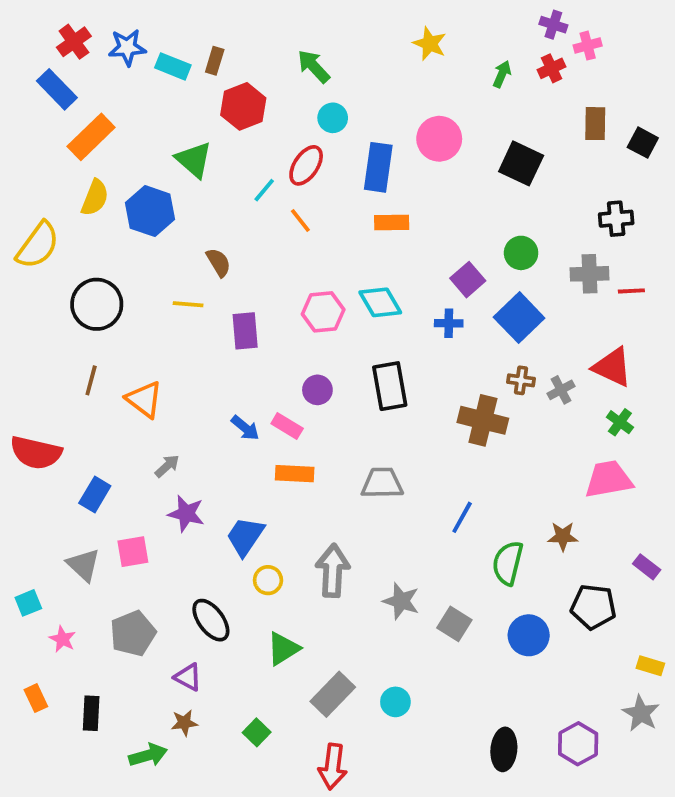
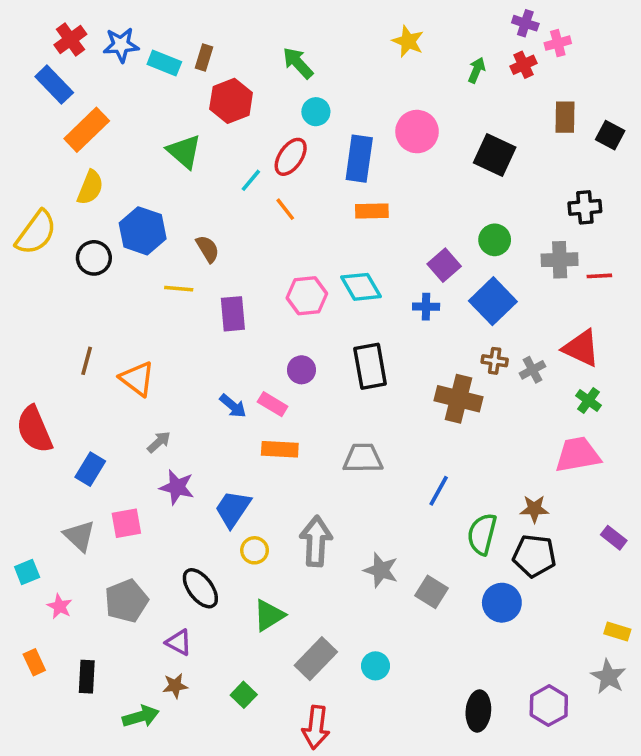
blue hexagon: (150, 211) -> (143, 231), moved
black circle: (97, 304) -> (94, 258), moved, size x0.7
red semicircle: (36, 453) -> (34, 429), turned 54
black pentagon: (593, 607) -> (534, 556), moved

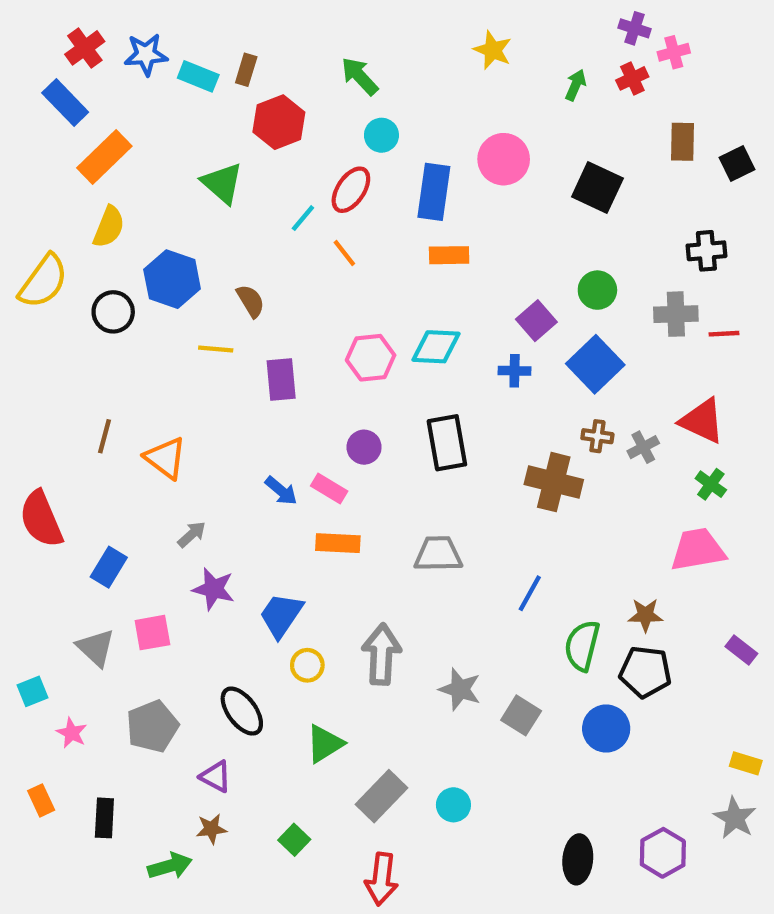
black square: (610, 135) -> (737, 164), turned 36
cyan diamond: (361, 287) -> (436, 347), turned -57

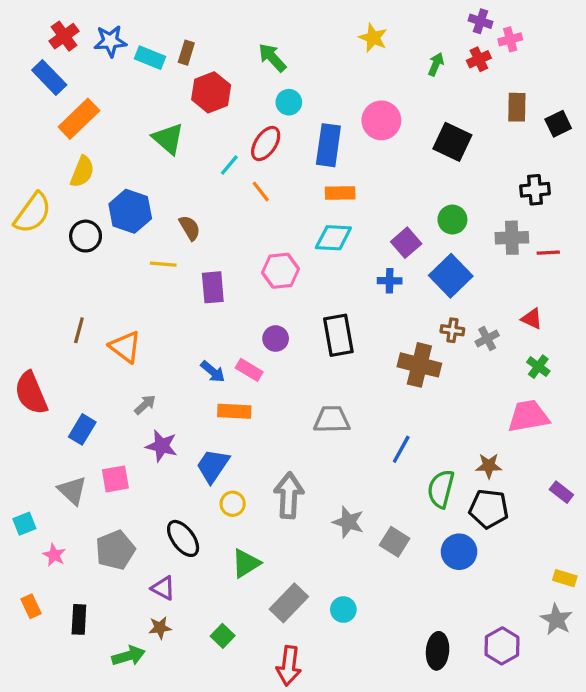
cyan diamond: (436, 347) -> (333, 238), moved
red triangle: (702, 421) -> (532, 319), size x0.6
orange rectangle: (338, 543) -> (234, 411), moved

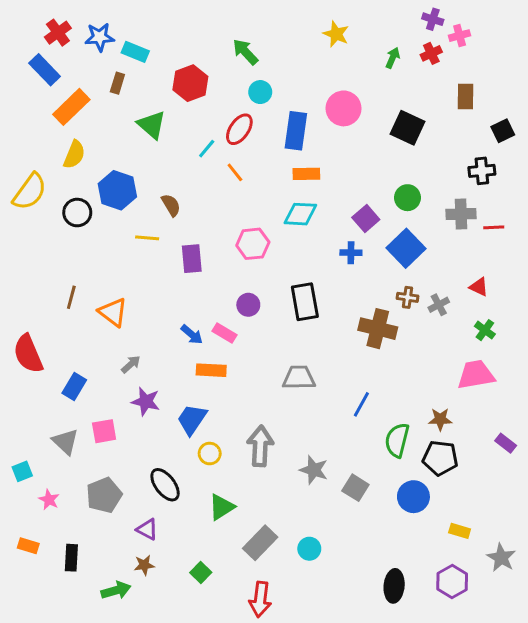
brown rectangle: (186, 53) -> (117, 83), moved
black square: (558, 124) -> (503, 131), moved
yellow rectangle: (565, 578) -> (460, 531), moved
orange rectangle: (31, 606) -> (28, 546), turned -48

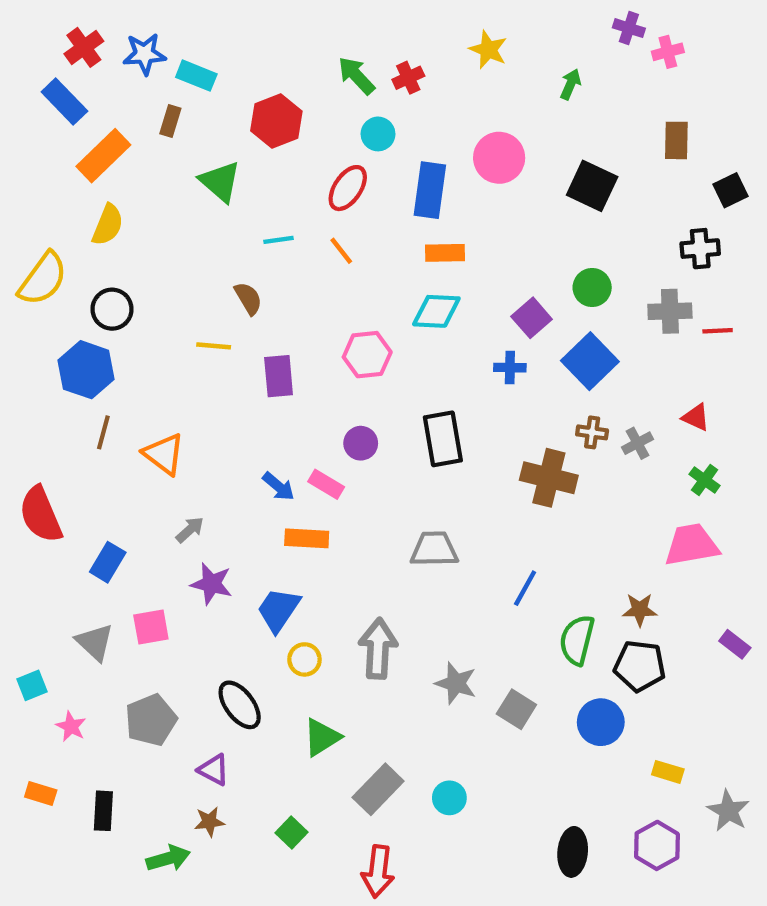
red cross: (431, 53) -> (408, 78), moved
cyan line: (207, 149) -> (279, 240), moved, turned 42
blue hexagon: (117, 190) -> (86, 370), moved

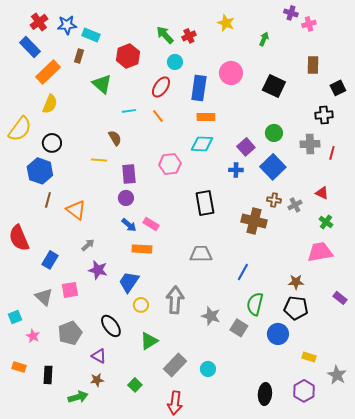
red line: (718, 331) -> (332, 153), turned -72
purple circle: (361, 443) -> (126, 198), moved
green semicircle: (577, 640) -> (255, 304), moved

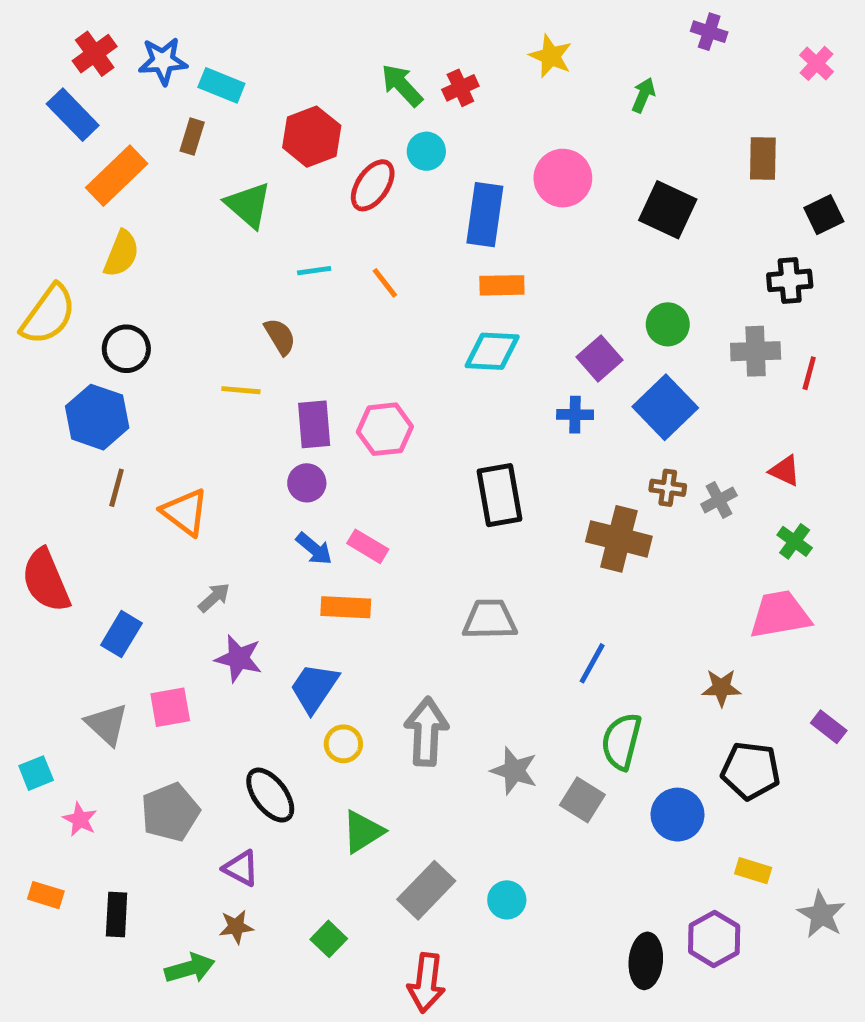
pink cross: (309, 24) -> (817, 63), moved, turned -32
red ellipse: (161, 87) -> (373, 185), moved
pink hexagon: (170, 164) -> (385, 429), moved
black pentagon: (296, 308) -> (751, 771), moved
purple hexagon: (304, 391) -> (714, 939), moved

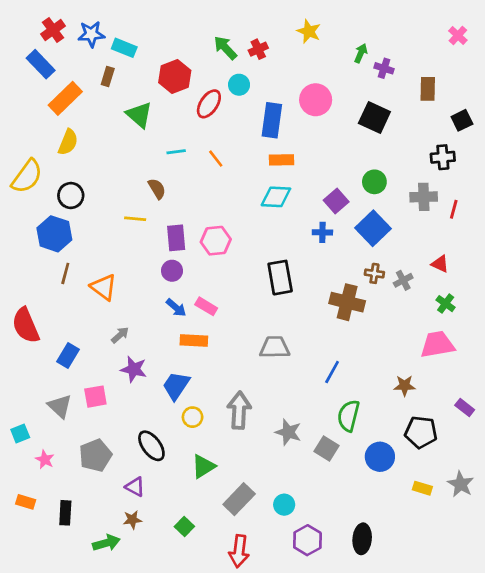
purple cross: (709, 32) -> (384, 68), moved
gray star: (821, 915) -> (461, 484), moved
purple hexagon: (714, 939) -> (307, 540), moved

